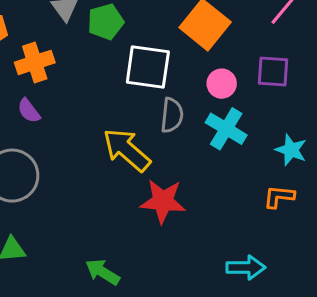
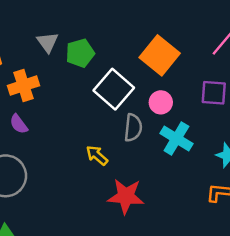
white square: (148, 67) -> (114, 89), turned 33
pink circle: (222, 84) -> (161, 102), moved
yellow arrow: (127, 150) -> (97, 155), size x0.6

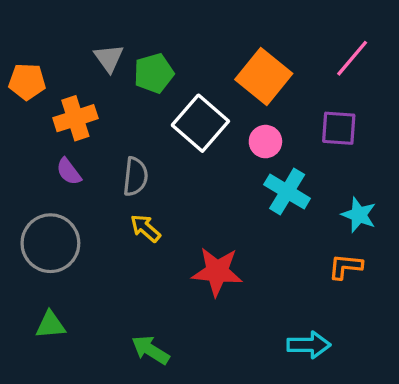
gray semicircle: (133, 128) -> (135, 177), moved
yellow arrow: (97, 155) -> (145, 228), moved

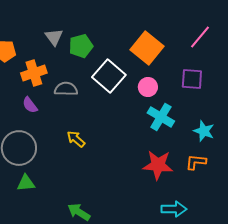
gray semicircle: (135, 177) -> (66, 89), moved, turned -95
red star: (217, 272) -> (158, 165), moved
green triangle: (50, 325) -> (26, 183), moved

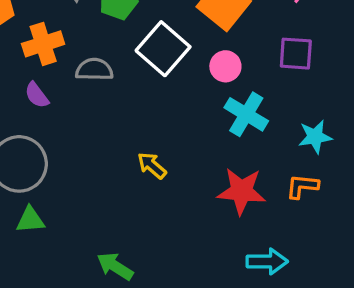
cyan star: (204, 131) -> (315, 137), turned -30
yellow arrow: (76, 139) -> (152, 165), moved

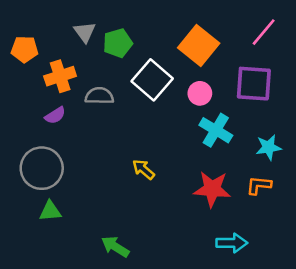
purple square: (296, 54) -> (254, 84), size x1.4
purple semicircle: (37, 95) -> (55, 115), turned -85

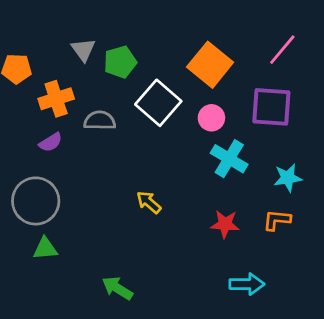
red star: (212, 189) -> (225, 224), size x0.7

